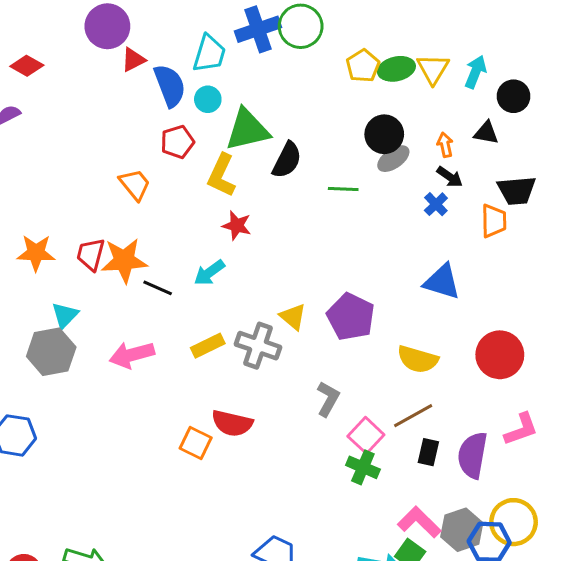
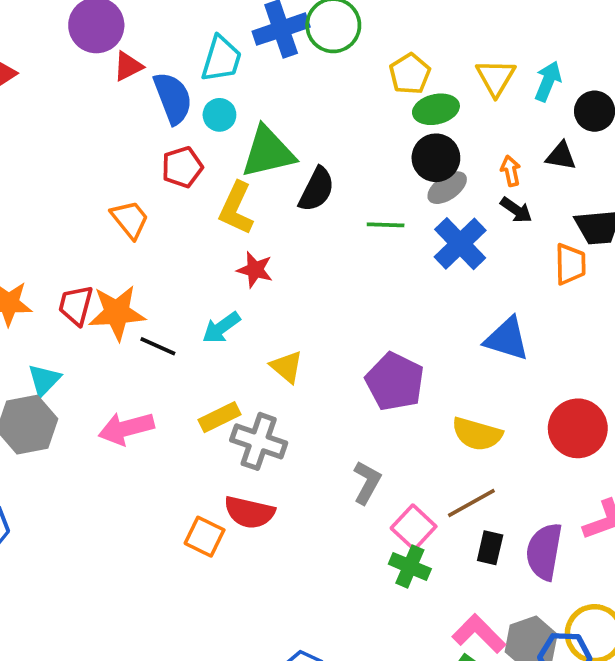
green ellipse: (396, 69) -> (436, 109), moved
blue cross: (436, 204) -> (460, 244), moved, size x1.8
yellow triangle: (293, 317) -> (287, 367), moved
gray cross: (258, 346) -> (259, 441), moved

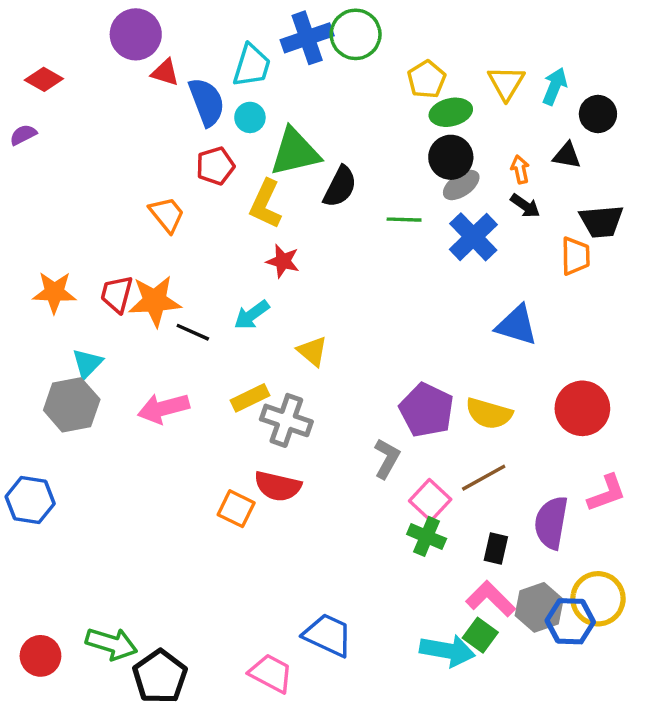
red triangle: (128, 66) -> (165, 72), turned 44
purple pentagon: (395, 382) -> (427, 410), moved
black rectangle: (490, 548) -> (496, 549), moved

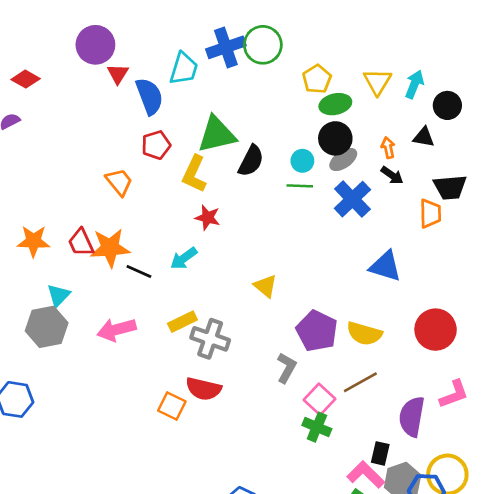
red triangle: (165, 72) -> (118, 74), turned 45
cyan circle: (250, 117) -> (302, 161), moved
red trapezoid: (117, 294) -> (81, 243), turned -40
yellow triangle: (312, 351) -> (265, 286), moved
black rectangle: (496, 549) -> (380, 453), moved

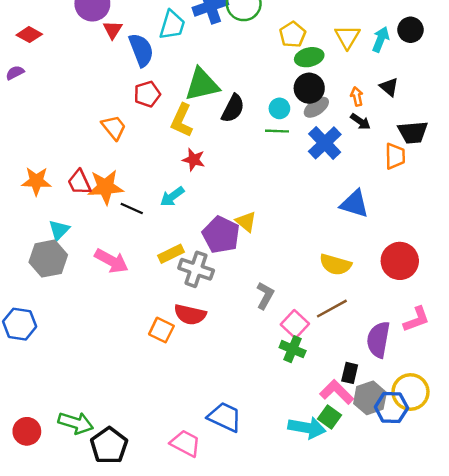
black circle: (447, 105) -> (410, 30), moved
black triangle: (424, 137) -> (389, 87), turned 30
pink arrow: (117, 330) -> (111, 261), turned -136
purple pentagon: (317, 331) -> (221, 235), moved

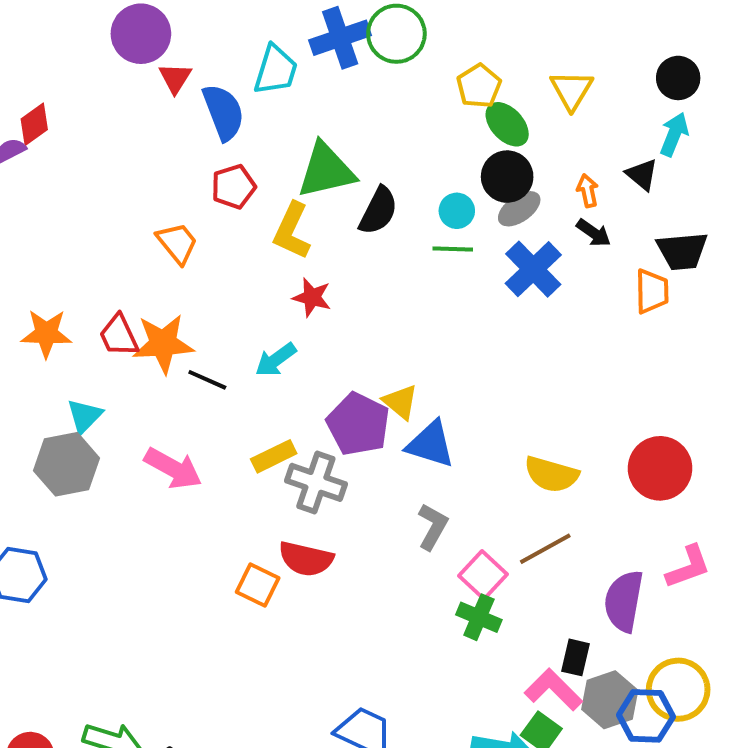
red diamond: (29, 35) -> (34, 124), moved, turned -65
cyan arrow: (381, 39) -> (674, 134), moved
green ellipse: (309, 57) -> (507, 124), turned 60
blue triangle: (354, 204) -> (431, 444), moved

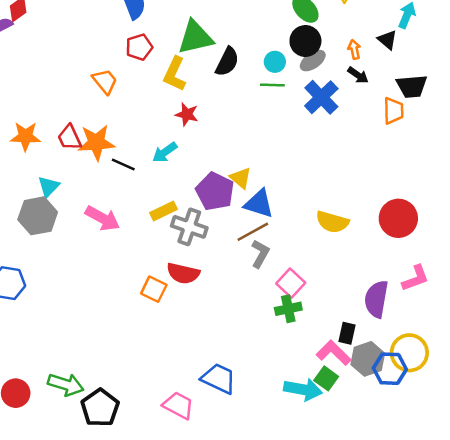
brown line: (545, 549) -> (253, 232), moved
green cross: (479, 617) -> (288, 309), turned -35

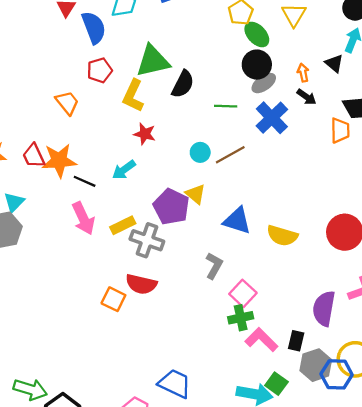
cyan circle: (275, 62) -> (200, 152), moved
blue triangle: (259, 204) -> (237, 221), moved
pink arrow: (102, 218) -> (83, 218), moved, turned 36
brown line: (253, 232) -> (230, 155), moved
pink L-shape: (334, 353) -> (261, 340), moved

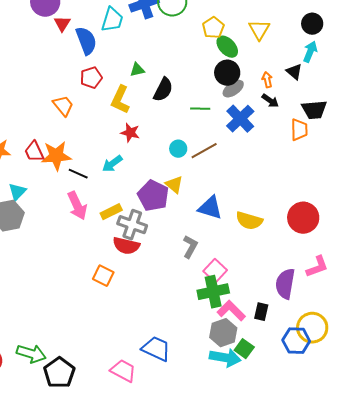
green triangle: (153, 61) -> (137, 70), size x0.5
red semicircle: (141, 284) -> (126, 246), moved
green cross: (241, 318) -> (213, 292), size x1.4
gray hexagon: (316, 365) -> (223, 333), moved

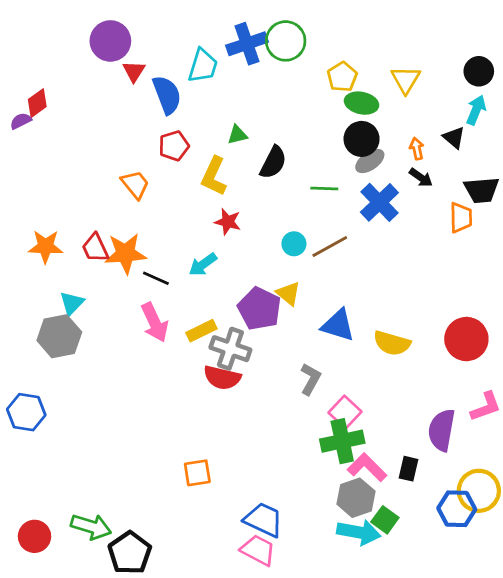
green ellipse: (227, 47) -> (362, 103), turned -35
orange square: (103, 276) -> (197, 473), moved, turned -35
pink trapezoid: (123, 371) -> (258, 550), moved

